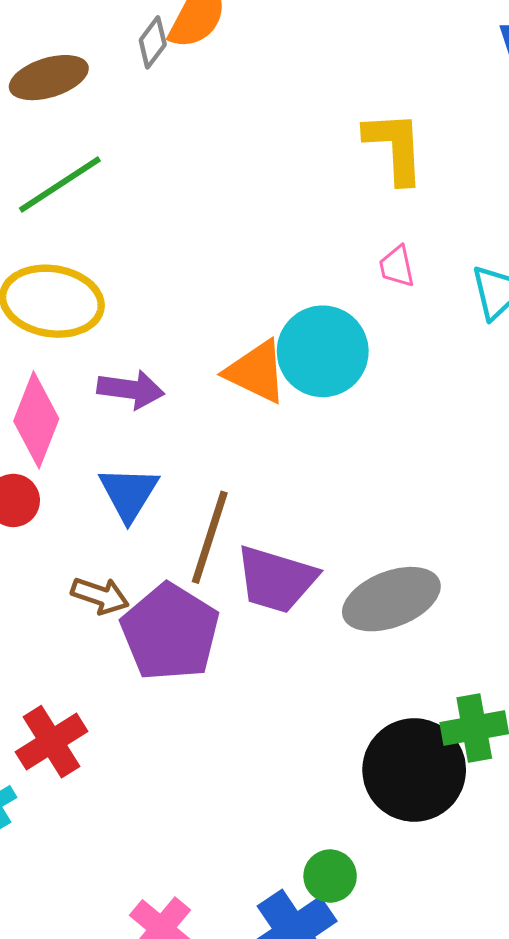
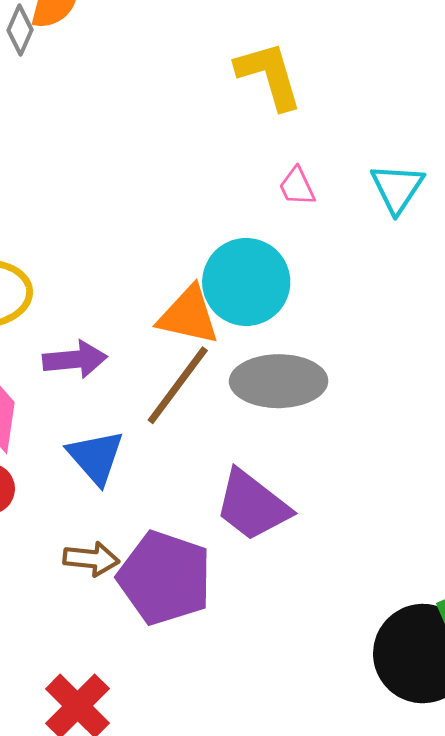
brown line: (210, 537) -> (178, 385), moved, turned 32
purple trapezoid: (276, 579) -> (252, 505), turned 34
gray ellipse: (391, 599) -> (279, 381), moved, turned 34

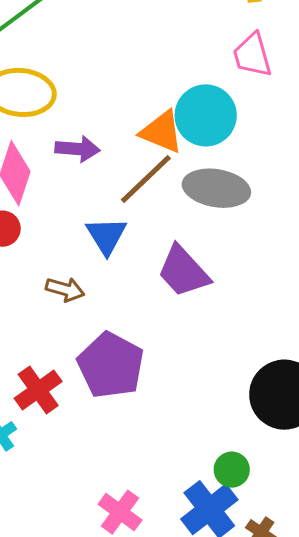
pink trapezoid: (297, 186) -> (252, 55), size x1.6
blue triangle: (96, 457) -> (106, 236), moved
purple pentagon: (165, 578) -> (111, 365), moved

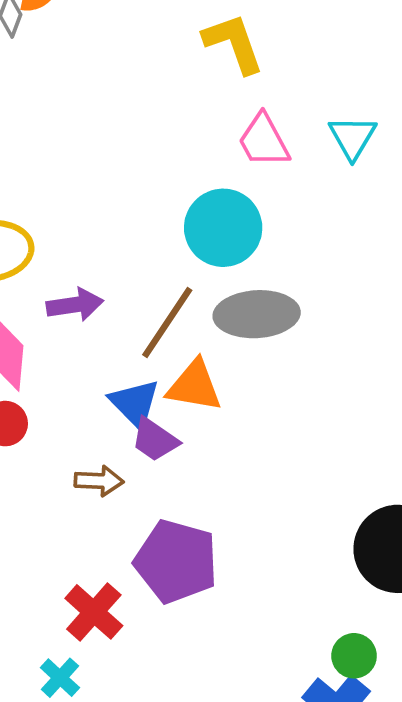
orange triangle: (162, 132) -> (194, 386), moved
purple trapezoid: (183, 271) -> (155, 440), moved, size x0.7

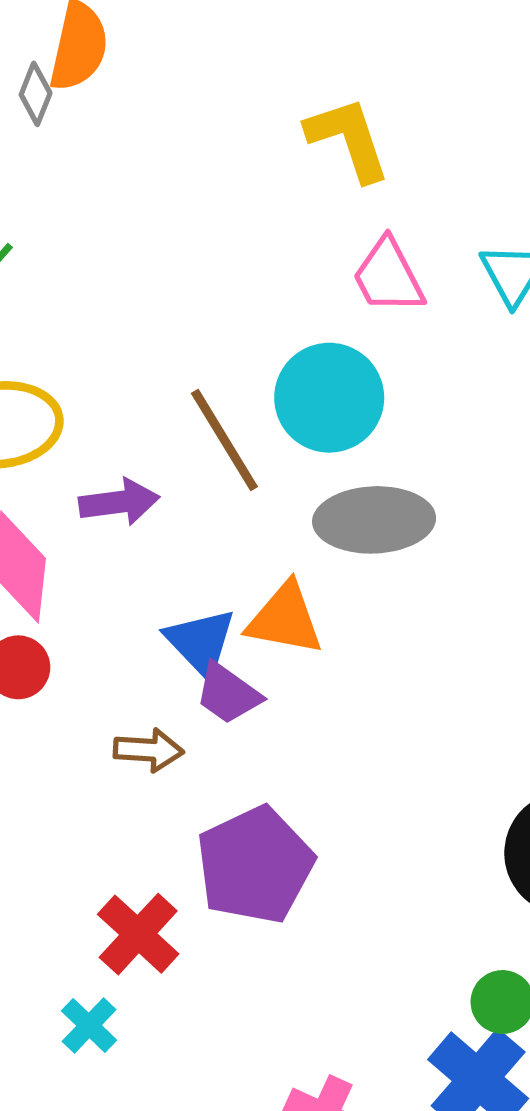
brown line: (167, 323) -> (224, 440), moved, turned -66
purple pentagon: (176, 561) -> (255, 865), turned 30

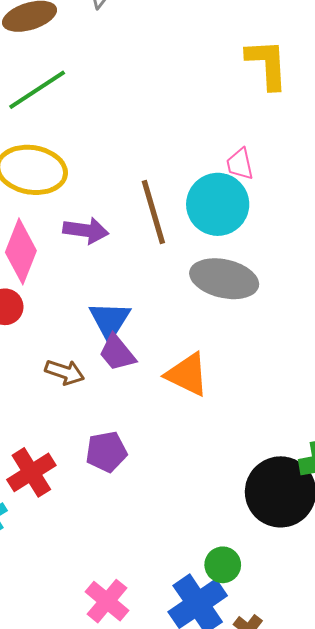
pink trapezoid: (388, 276) -> (240, 164), moved, size x0.7
orange triangle: (285, 619) -> (187, 374), moved
purple pentagon: (255, 865) -> (106, 452), size x0.6

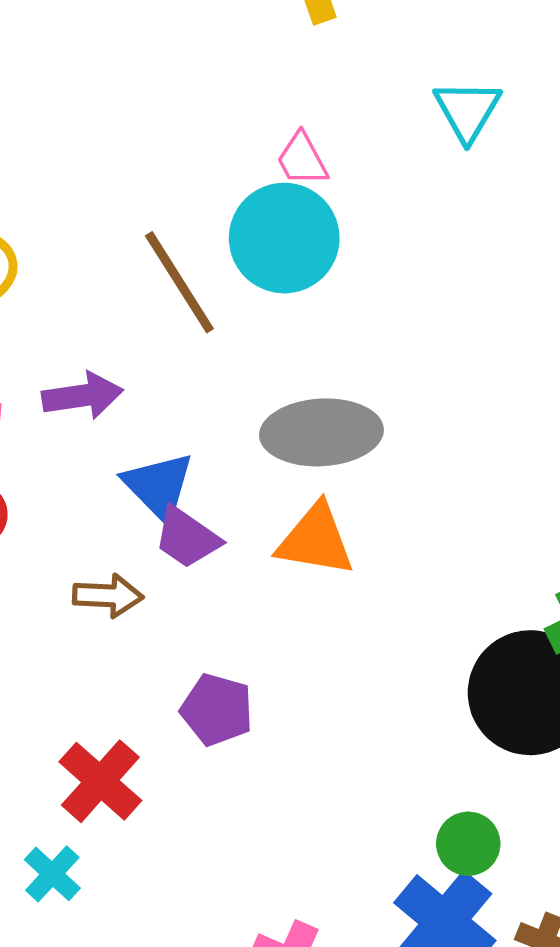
purple arrow: (86, 231) -> (82, 396), moved
gray ellipse: (224, 279) -> (321, 432), moved
purple pentagon: (106, 452) -> (217, 710), turned -30

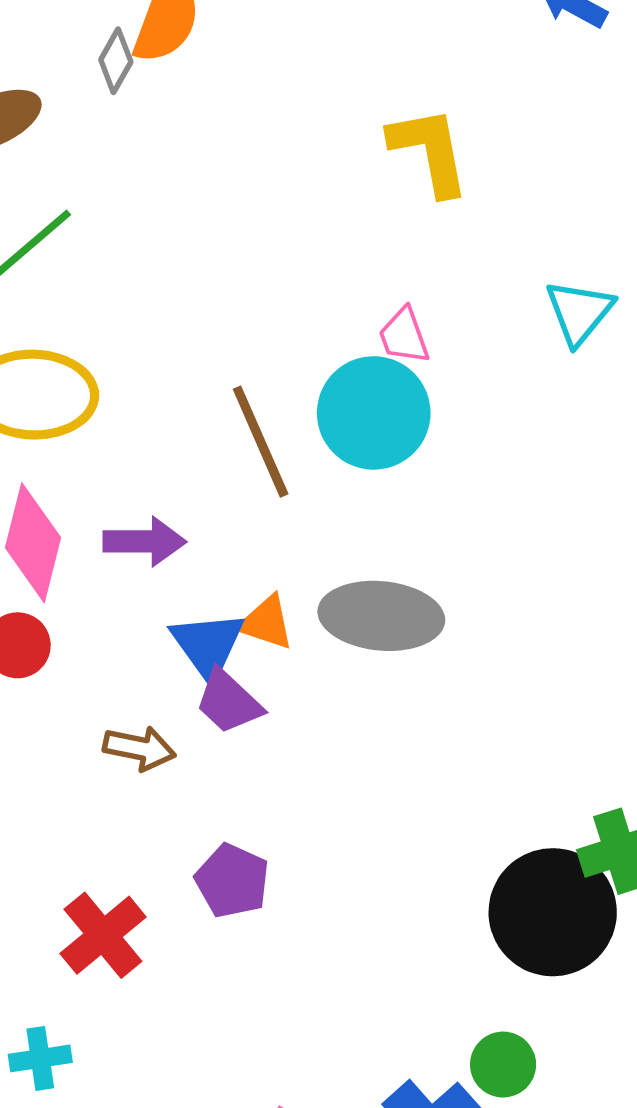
orange triangle: (316, 540) -> (266, 623), moved, size x0.7
green circle: (468, 844) -> (503, 1065), moved
cyan cross: (52, 874) -> (40, 1058), moved, turned 30

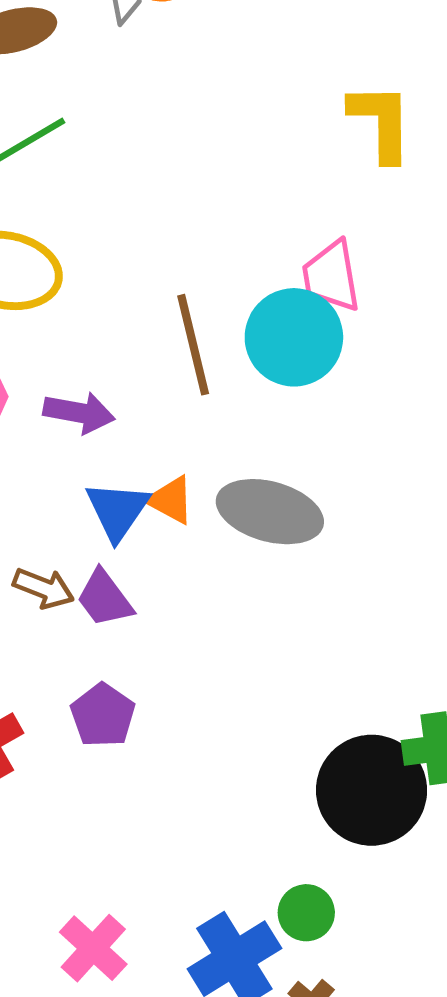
pink trapezoid: (404, 336) -> (331, 276), size x1.4
purple trapezoid: (229, 702) -> (105, 598), moved

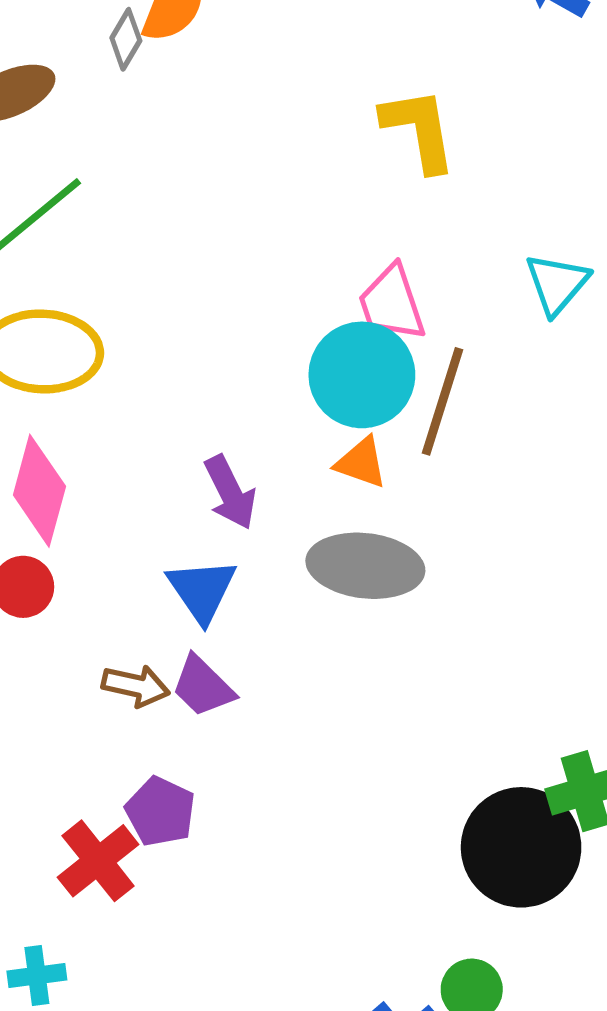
brown line: (193, 345) -> (442, 401), moved, turned 40
purple arrow: (79, 413) -> (230, 492), moved, turned 62
orange triangle: (171, 500) -> (361, 463), moved
purple pentagon: (103, 715) -> (160, 812), moved

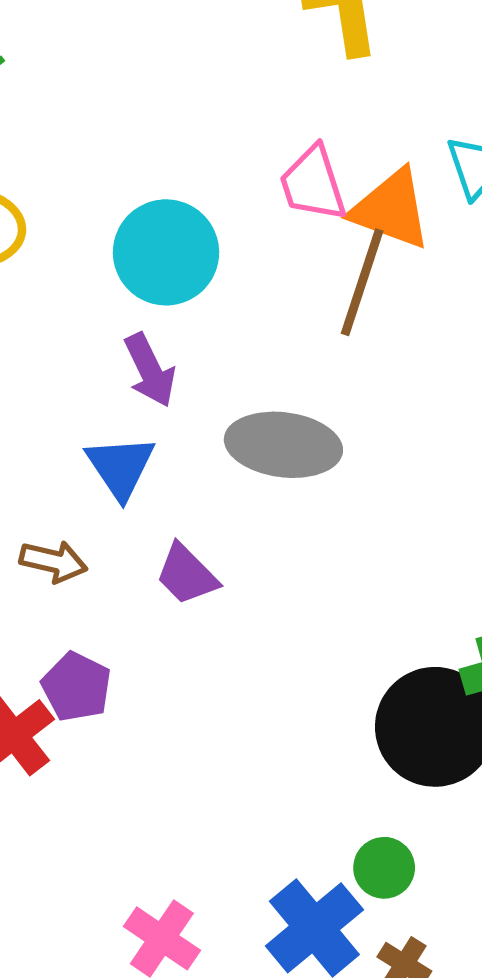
cyan circle: (362, 375) -> (166, 252), moved
orange triangle: (361, 463) -> (391, 209), moved, size x1.6
purple trapezoid: (203, 686) -> (187, 575), moved

